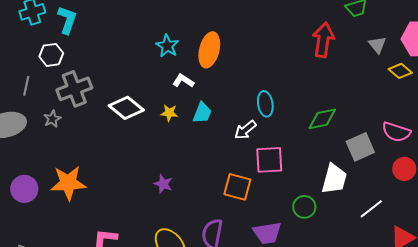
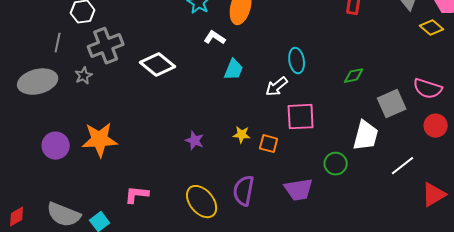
yellow star: (169, 113) -> (242, 135), moved
green diamond: (322, 119) -> (354, 76), size x0.7
orange square: (237, 187) -> (269, 144), size x0.7

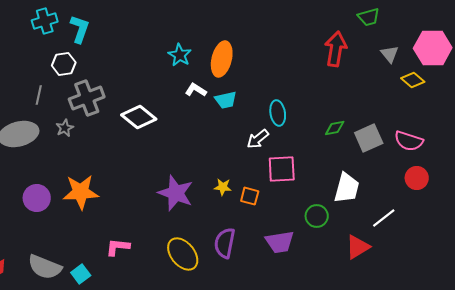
cyan trapezoid: (234, 70) -> (226, 100), moved, turned 55
gray square: (392, 104) -> (369, 138), moved
purple star: (195, 141) -> (176, 193), size x1.8
red triangle: (434, 195) -> (358, 247), moved

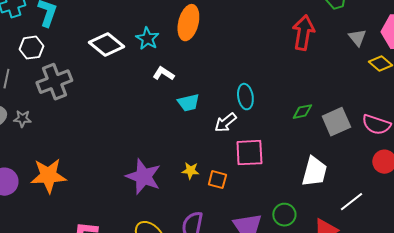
orange ellipse: (222, 59) -> (188, 23), moved
cyan trapezoid: (226, 100) -> (188, 103), moved
white diamond: (139, 117) -> (106, 45), moved
gray star: (65, 128) -> (22, 119), moved, turned 30
green circle: (317, 216) -> (284, 215), moved

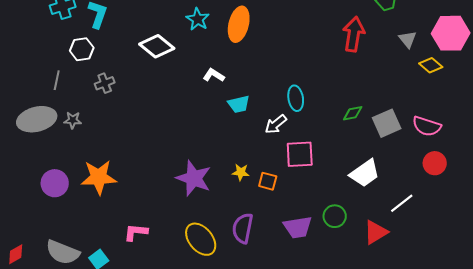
cyan star: (147, 39) -> (198, 19), moved
gray cross: (54, 82) -> (105, 83), size x0.6
white trapezoid: (314, 172) -> (365, 173), turned 40

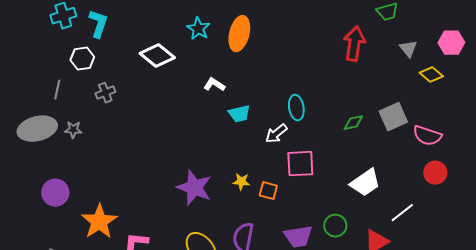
pink hexagon: (451, 33) -> (451, 43), size x0.7
gray square: (387, 123) -> (393, 117), moved
orange star: (99, 177) -> (99, 222), moved, turned -30

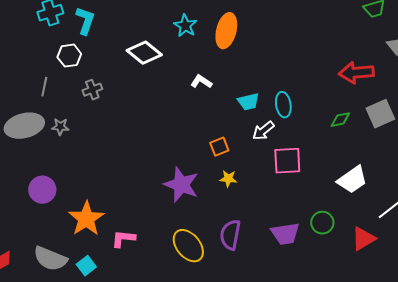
red arrow: (354, 44) -> (356, 73), moved, turned -104
cyan trapezoid: (239, 114) -> (248, 102), moved
orange square: (268, 191) -> (219, 147), moved, turned -36

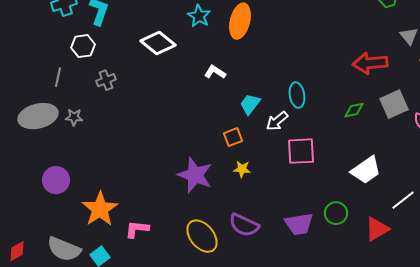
cyan trapezoid: (248, 102) -> (250, 104), moved, turned 140
purple semicircle: (230, 235) -> (244, 225), turned -76

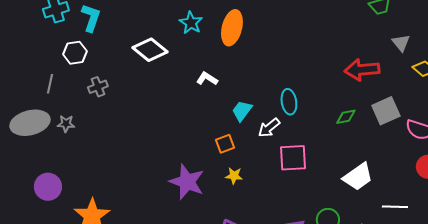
white line: (403, 200) -> (395, 207), turned 40

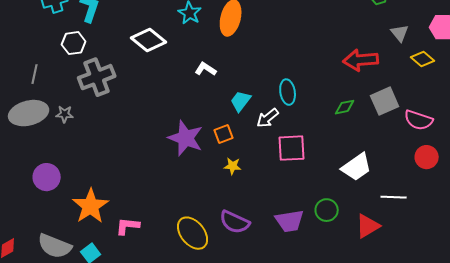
gray line: (50, 84) -> (35, 74), moved
gray cross: (98, 87) -> (97, 77), size x1.8
purple star: (187, 182) -> (186, 138), moved

